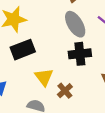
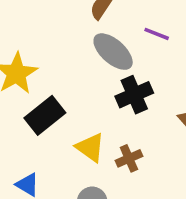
brown cross: (65, 91) -> (129, 158), turned 35

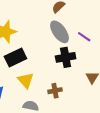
purple line: (157, 34) -> (84, 37), moved
yellow triangle: (90, 147) -> (26, 80), moved

